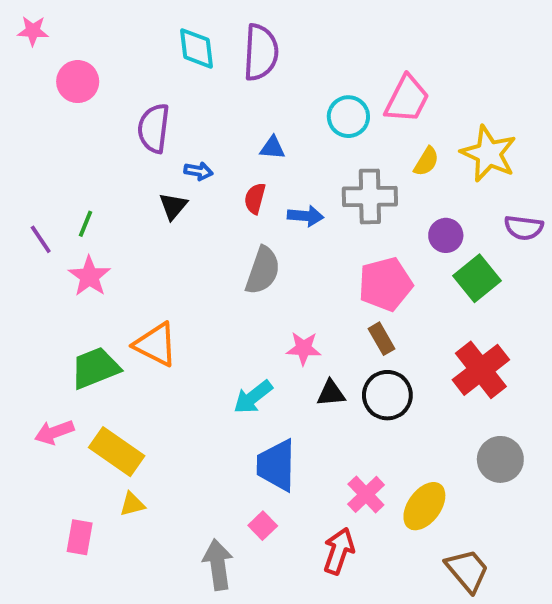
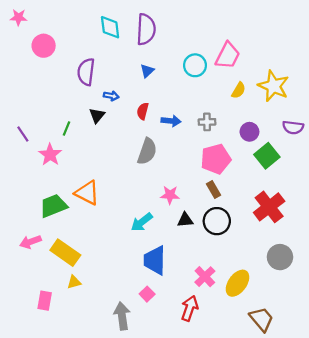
blue triangle: (272, 148) -> (147, 71), moved, turned -48
gray cross: (370, 196) -> (207, 122), moved, size x0.6
green line: (85, 224) -> (66, 128), moved

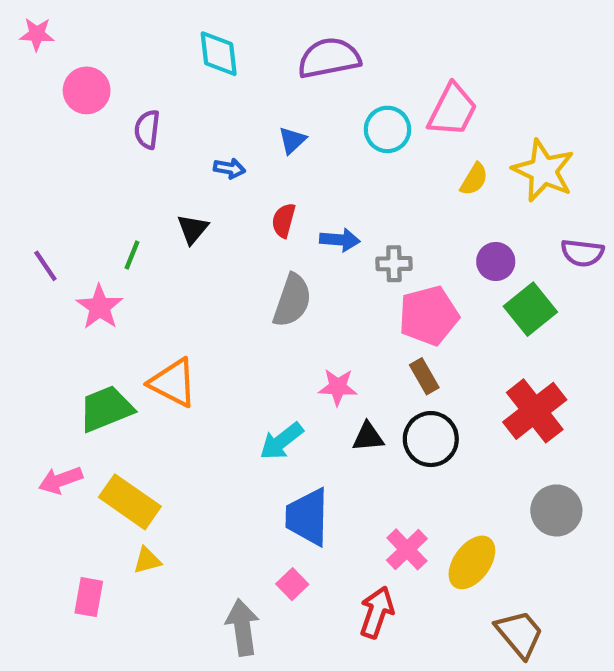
purple semicircle: (146, 29) -> (329, 58), moved, turned -104
purple semicircle: (86, 72) -> (147, 129), moved, size x0.7
blue arrow: (111, 96) -> (229, 168), moved
gray cross: (207, 122) -> (394, 264), moved

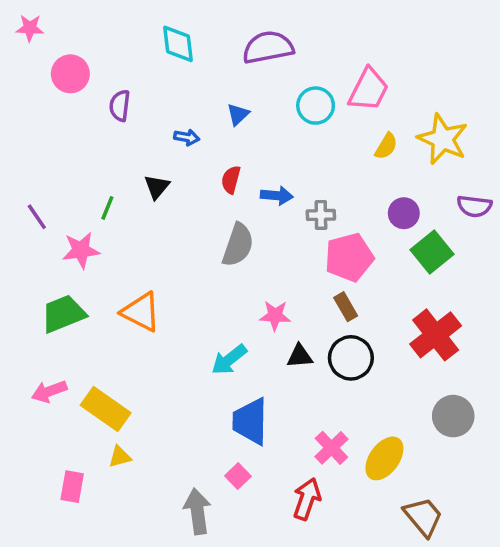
pink star: (100, 307) -> (81, 250), turned 30
green trapezoid: (106, 409) -> (63, 314), moved

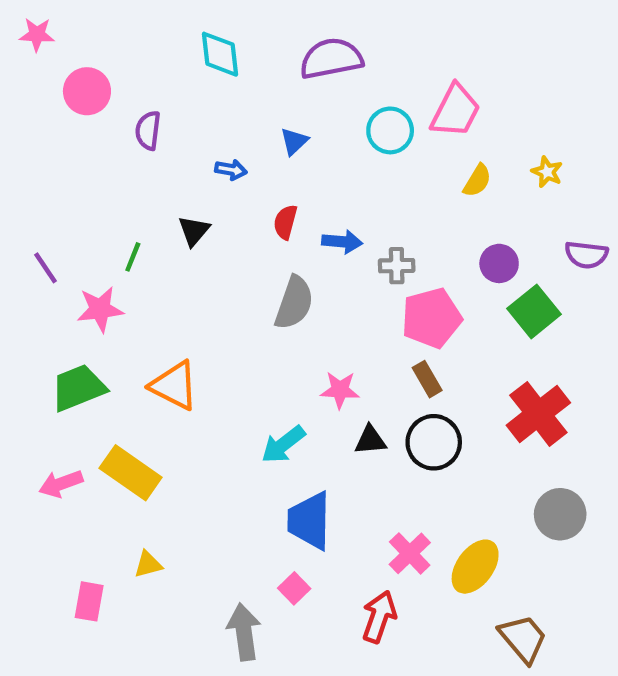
yellow star: (443, 139) -> (547, 172), size x0.5
yellow rectangle: (106, 409) -> (131, 473), moved

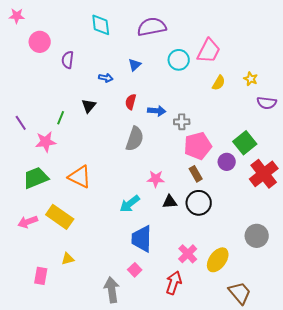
purple semicircle: (586, 255) -> (267, 103), moved
purple circle: (499, 263) -> (227, 162), moved
red cross: (538, 414) -> (264, 174), moved

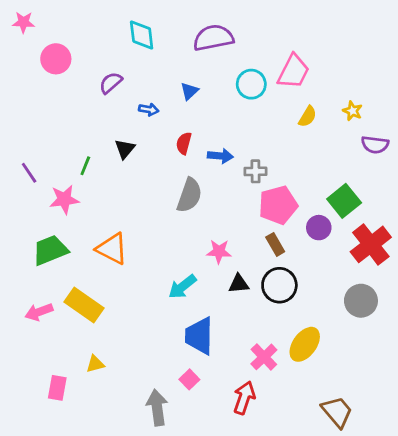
purple semicircle: (68, 60) -> (111, 83), moved, turned 42
gray circle: (257, 236) -> (361, 301), moved
yellow ellipse: (218, 260) -> (305, 344), moved

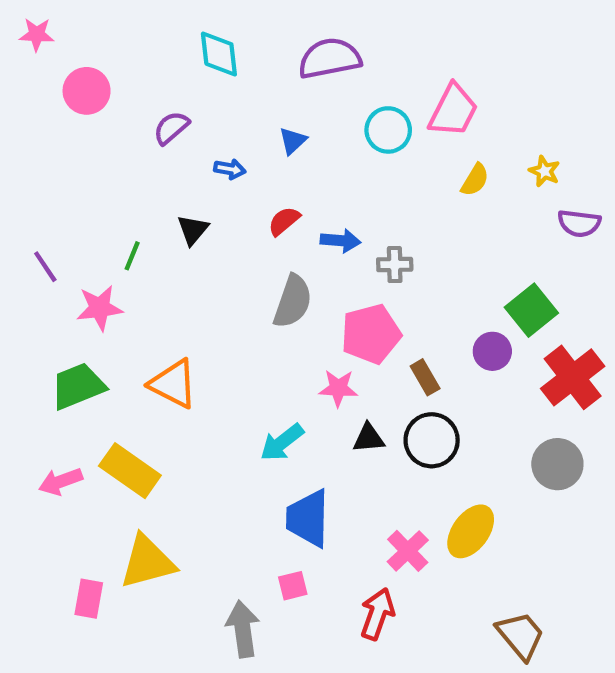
red semicircle: (184, 143) -> (284, 221), turned 35
pink pentagon: (278, 205) -> (371, 334), moved
yellow triangle: (95, 364) -> (147, 562), size x2.0
pink square: (189, 379) -> (293, 586), turned 30

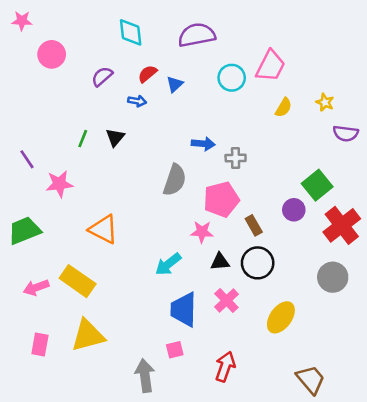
red semicircle: (284, 221) -> (147, 74), moved
green line: (132, 256) -> (83, 139), moved
green trapezoid: (78, 386) -> (24, 231), moved
pink cross: (408, 551) -> (226, 301), moved
pink rectangle: (89, 599) -> (40, 345), moved

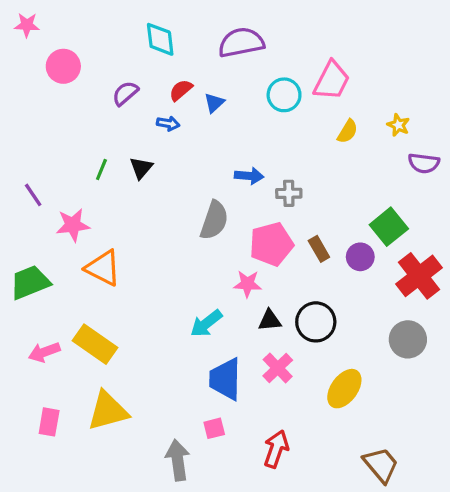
brown rectangle: (254, 225) -> (319, 249), moved
orange triangle: (103, 229) -> (103, 268), moved

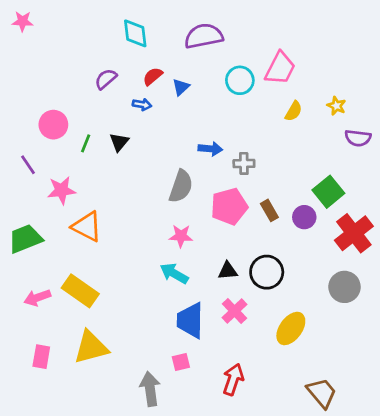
pink circle: (63, 66) -> (53, 125), moved
pink star: (248, 284) -> (181, 236), moved
cyan arrow: (206, 324) -> (174, 273), turned 68

